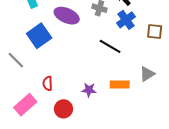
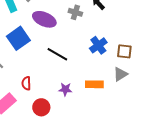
blue cross: (126, 20) -> (98, 45), moved
brown square: (155, 32) -> (124, 51), moved
black line: (110, 46) -> (57, 54), moved

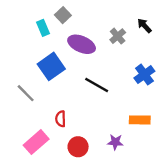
gray cross: (75, 12) -> (118, 36), turned 32
purple star: (65, 89) -> (115, 142), moved

